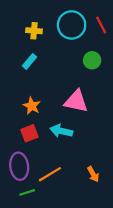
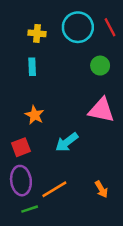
cyan rectangle: (29, 61) -> (32, 67), turned -42
pink triangle: (76, 101) -> (101, 110), moved
cyan arrow: (61, 131) -> (67, 142), turned -50
red square: (29, 133) -> (21, 147), moved

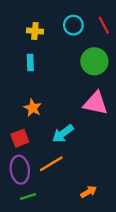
cyan circle: (78, 27) -> (73, 25), size x0.7
green circle: (100, 66) -> (94, 61), size x1.5
orange line: (54, 189) -> (51, 164), moved
orange arrow: (101, 189) -> (89, 192), moved, turned -91

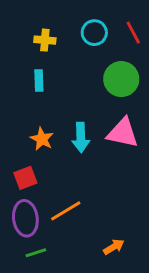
cyan arrow: (63, 134) -> (81, 137), moved, turned -55

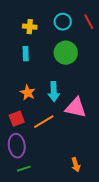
green circle: (121, 79) -> (66, 53), moved
pink triangle: (123, 133) -> (76, 108), moved
orange line: (66, 211) -> (44, 122), moved
orange arrow: (114, 247) -> (76, 165), turned 104

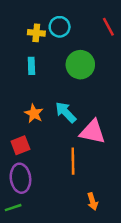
cyan circle: (63, 22) -> (60, 27), moved
cyan arrow: (54, 92) -> (66, 112), turned 138
orange line: (44, 122) -> (73, 161), moved, turned -60
green line: (24, 169) -> (13, 208), moved

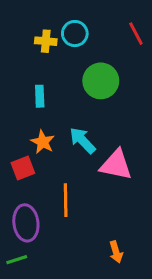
cyan rectangle: (31, 66) -> (40, 96), moved
red square: (20, 145) -> (23, 168), moved
orange line: (73, 161) -> (66, 200), moved

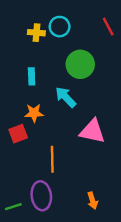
cyan arrow: (82, 140) -> (66, 97), moved
orange star: (43, 142) -> (34, 113), turned -30
purple ellipse: (26, 223) -> (41, 196), moved

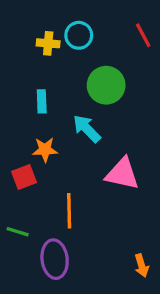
orange arrow: (92, 201) -> (142, 266), moved
green line: (13, 207) -> (18, 232), moved, turned 35

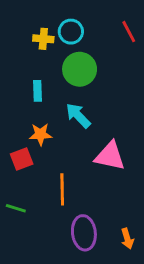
green circle: (106, 85) -> (80, 69), moved
purple ellipse: (55, 259) -> (84, 233), moved

